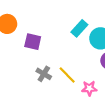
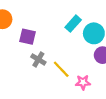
gray cross: (44, 74) -> (38, 59), moved

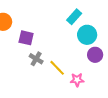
cyan rectangle: (73, 24) -> (74, 17), moved

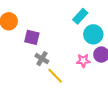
yellow line: (57, 68) -> (55, 76), moved
pink star: (77, 80) -> (83, 61), moved

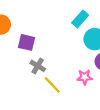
pink star: (83, 61) -> (85, 77), moved

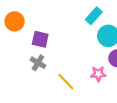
gray cross: (38, 66) -> (38, 63), moved

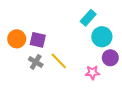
orange circle: (15, 21) -> (17, 39), moved
yellow line: (66, 82) -> (59, 61), moved

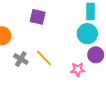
cyan rectangle: (88, 18) -> (90, 12), moved, turned -42
purple square: (38, 40) -> (38, 17), moved

